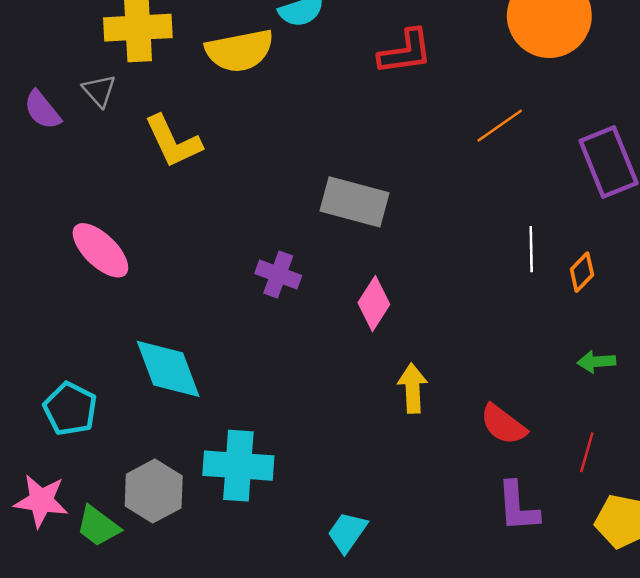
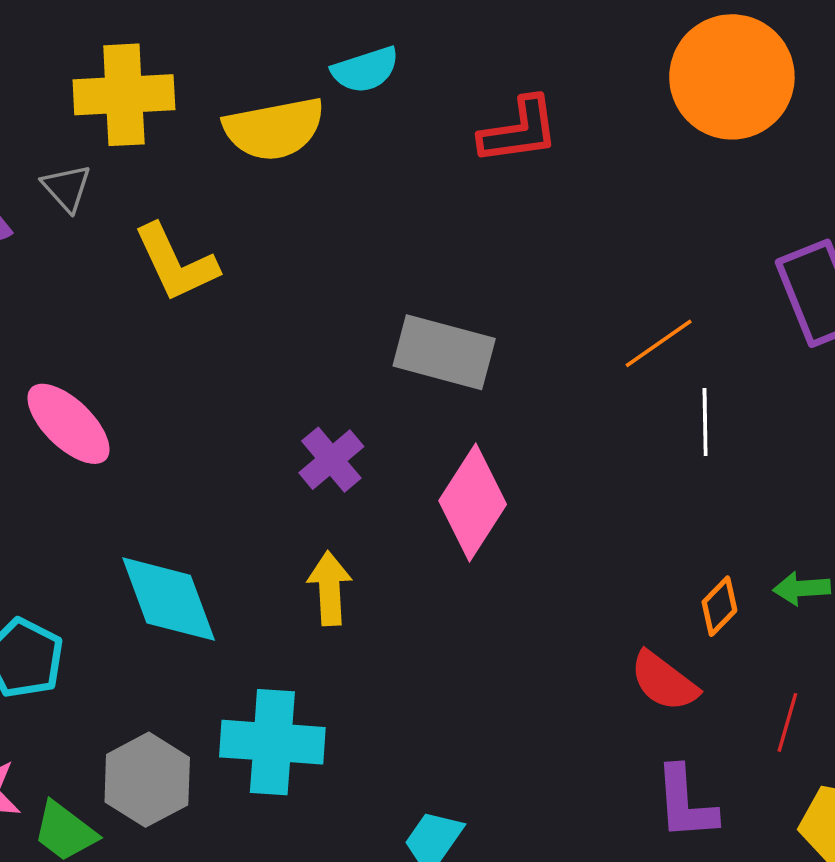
orange line: (500, 126) -> (659, 343), moved
orange diamond: (582, 272) -> (719, 606), moved
purple cross: (278, 274) -> (331, 460), turned 30
pink diamond: (374, 304) -> (473, 503), size x1.4
yellow arrow: (413, 388) -> (330, 588), moved

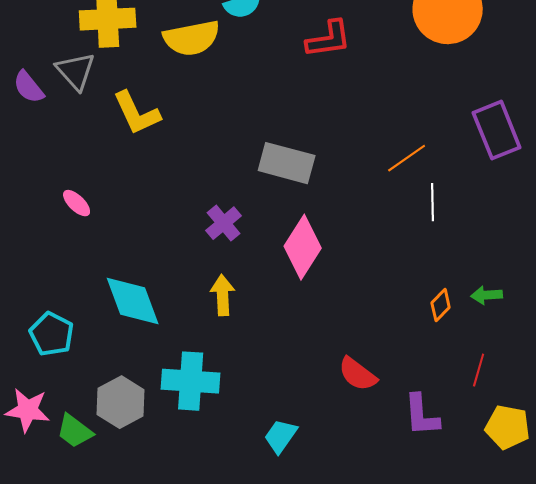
gray triangle: (67, 188) -> (76, 71), size x1.4
pink ellipse: (68, 424) -> (77, 203), size x0.6
red semicircle: (664, 681) -> (358, 374), moved

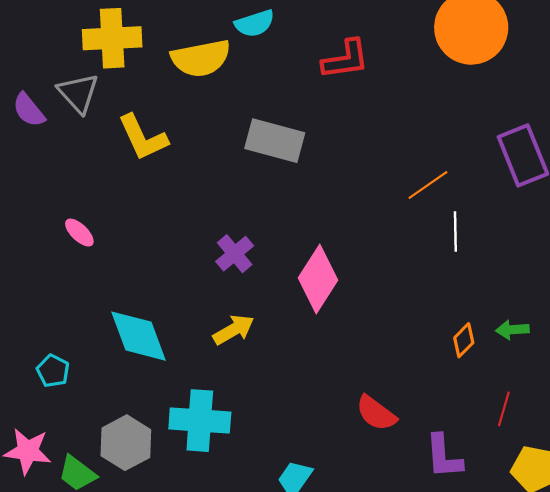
gray rectangle: (287, 163) -> (275, 141), moved
yellow arrow: (223, 295) -> (234, 330), turned 63
cyan pentagon: (52, 334) -> (53, 371), size x0.7

